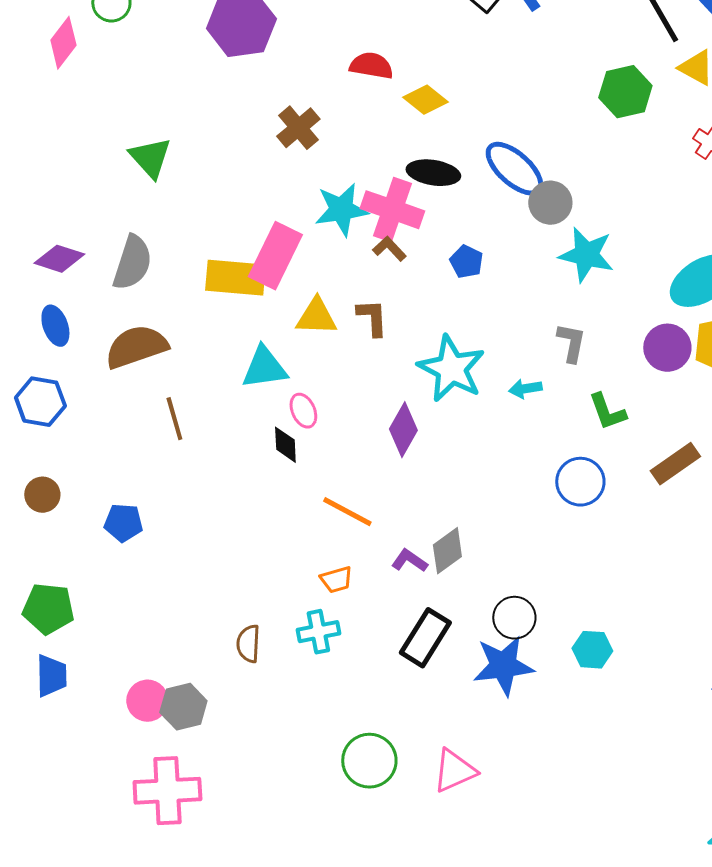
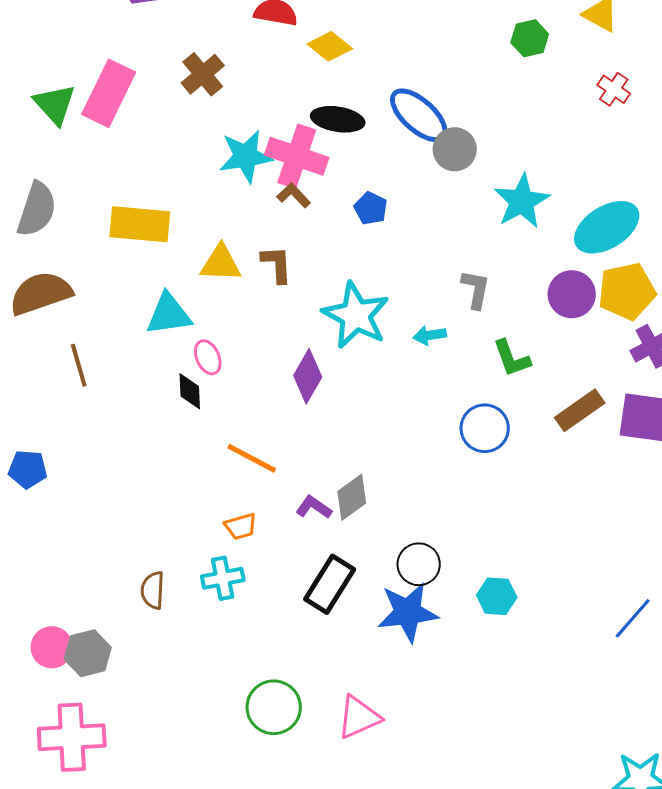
green hexagon: (625, 92) -> (530, 38), size x0.7
cyan star: (586, 255) -> (522, 201), moved, turned 30
pink rectangle: (275, 256) -> (109, 93), moved

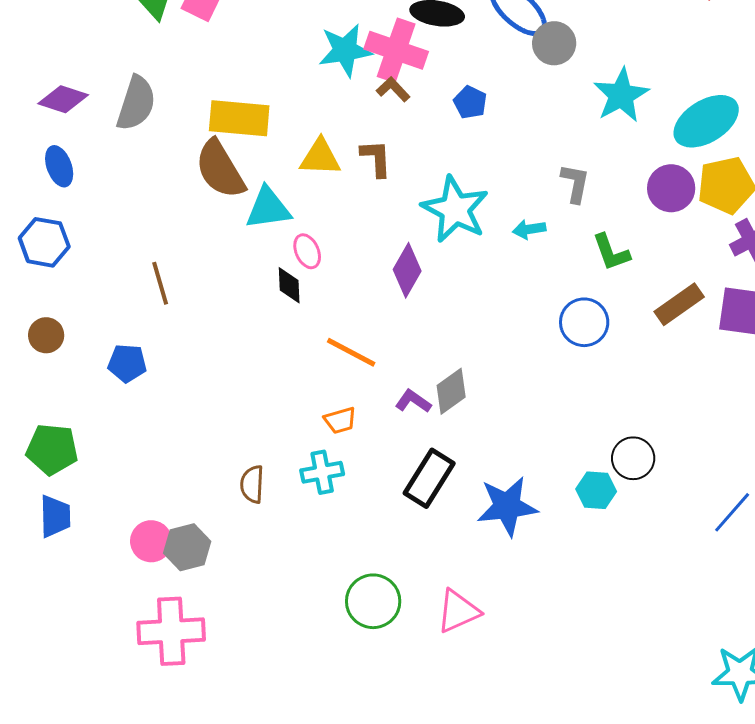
brown semicircle: (41, 293) -> (220, 169), moved, turned -102
brown line: (79, 365) -> (160, 283), moved
black circle: (419, 564) -> (633, 458), moved

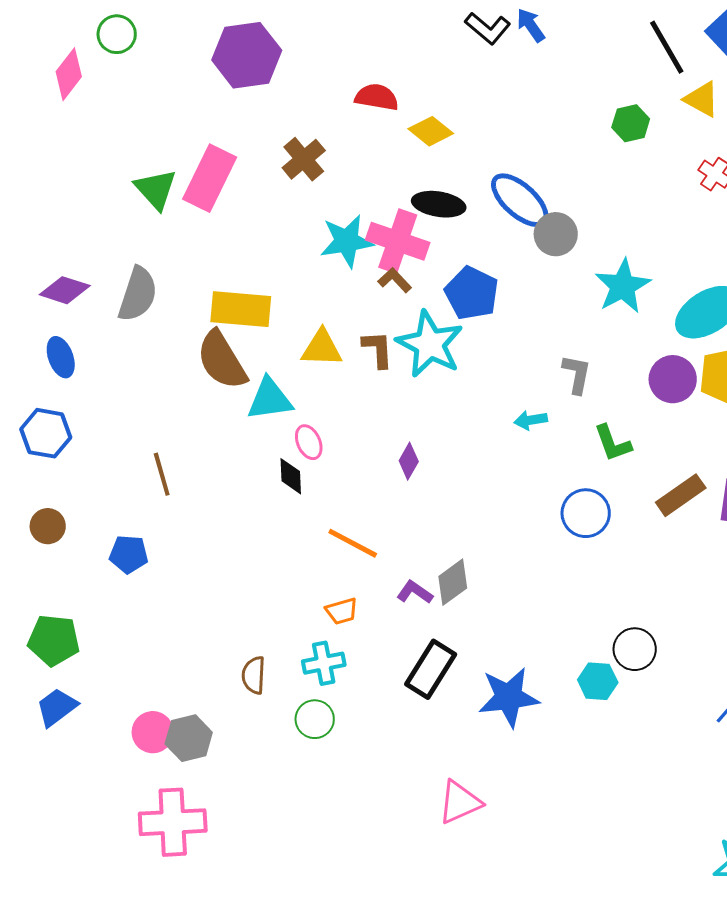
blue pentagon: (470, 102) -> (472, 293), size x1.6
cyan star: (455, 209) -> (430, 344), moved
purple diamond: (407, 270) -> (409, 461), size x0.7
blue trapezoid: (55, 516) -> (57, 707), turned -126
green circle: (373, 601) -> (315, 719), moved, size x0.7

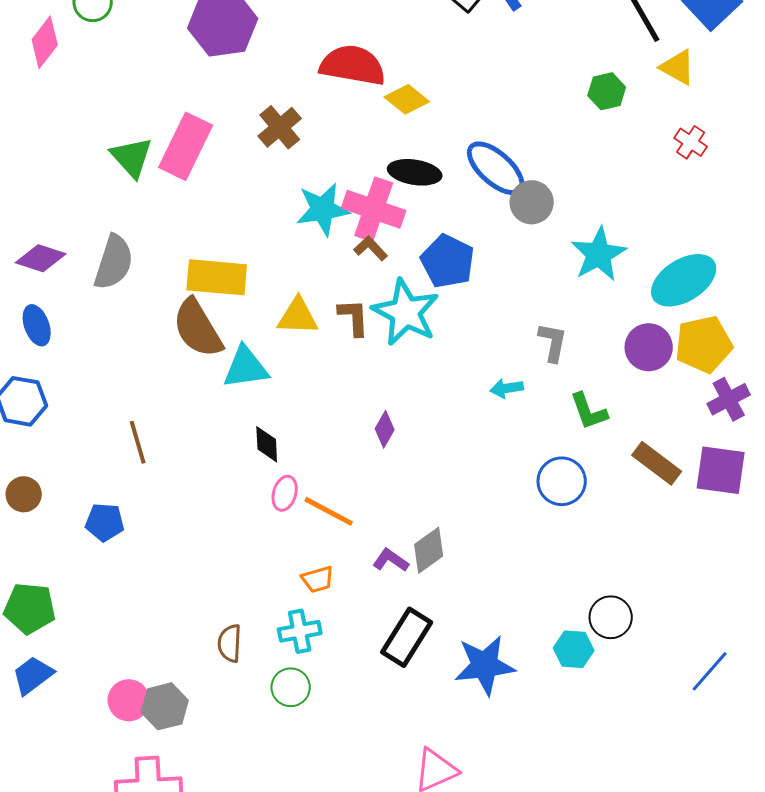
red semicircle: (377, 97) -> (353, 65), size x1.5
pink ellipse: (309, 442) -> (285, 493), moved, turned 40
brown rectangle: (681, 495) -> (657, 463), turned 72

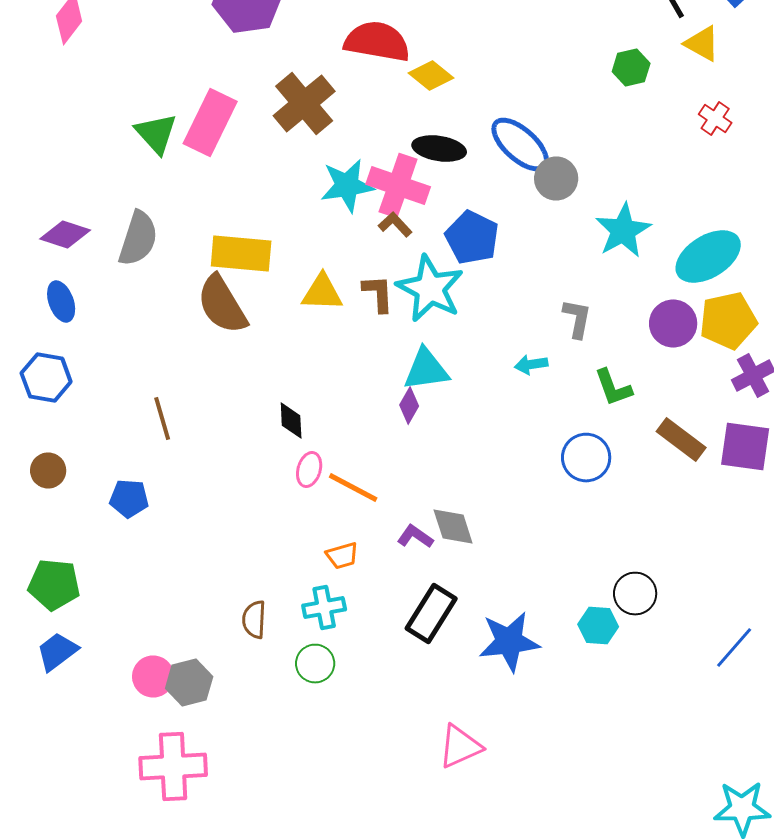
brown cross: (280, 127) -> (304, 104), size x1.4
cyan triangle: (246, 367) -> (426, 370), moved
gray diamond: (429, 550) -> (453, 526), turned -72

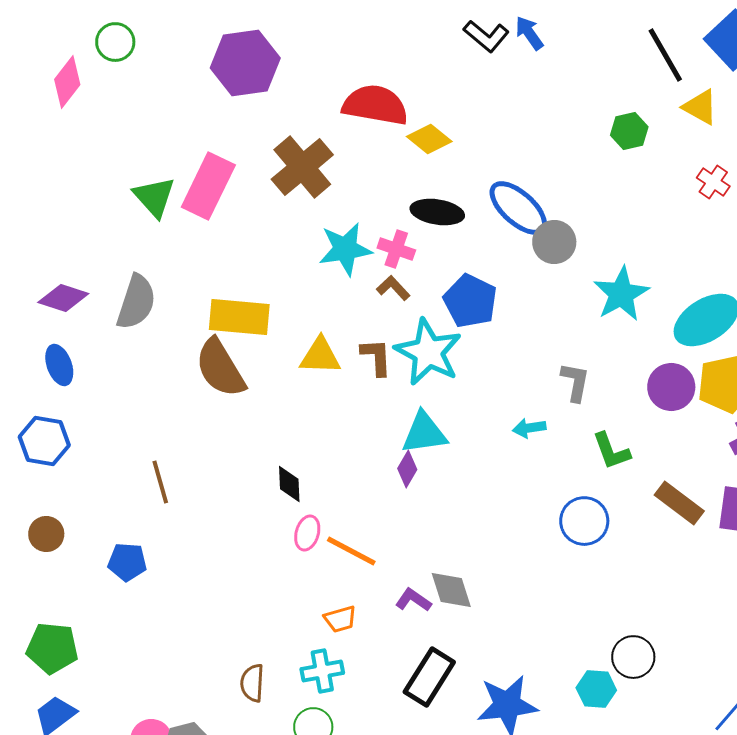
pink cross: (398, 186) -> (396, 249), size x0.6

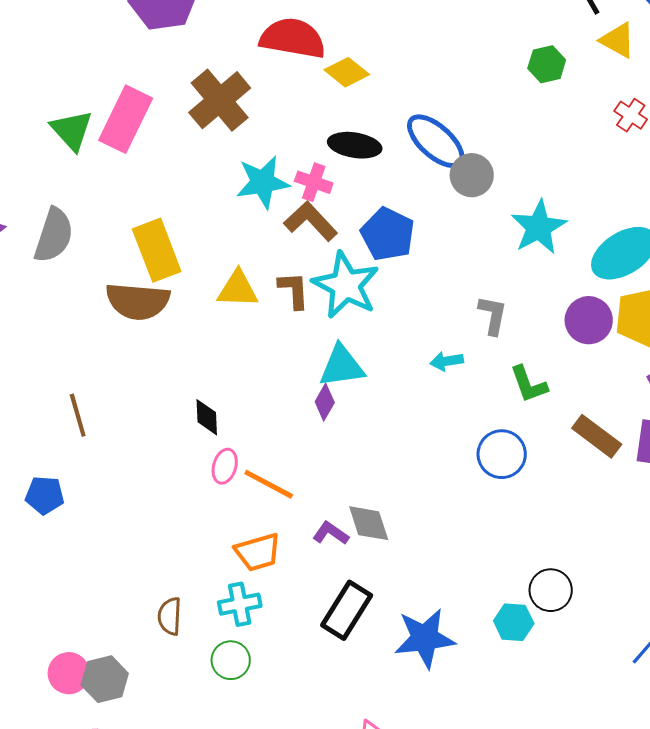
brown L-shape: (393, 288) -> (311, 221), size x1.6
yellow rectangle: (239, 317) -> (157, 250), turned 64
brown semicircle: (220, 368) -> (138, 301), turned -54
orange trapezoid: (340, 619) -> (258, 552), size x1.4

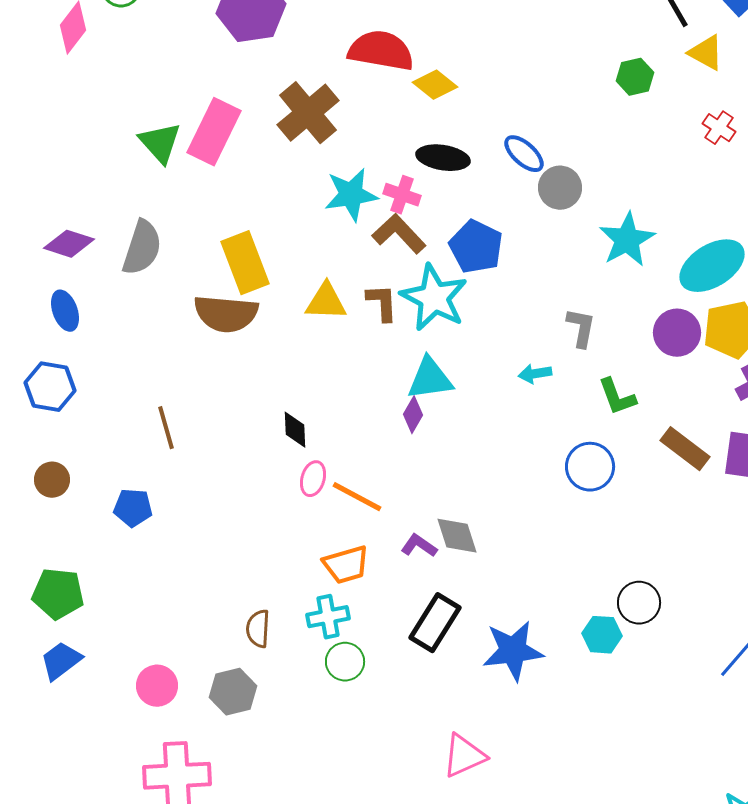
blue ellipse: (436, 141) -> (524, 154), size x0.7
green circle: (231, 660) -> (345, 662), moved
gray hexagon: (105, 679) -> (233, 692), moved

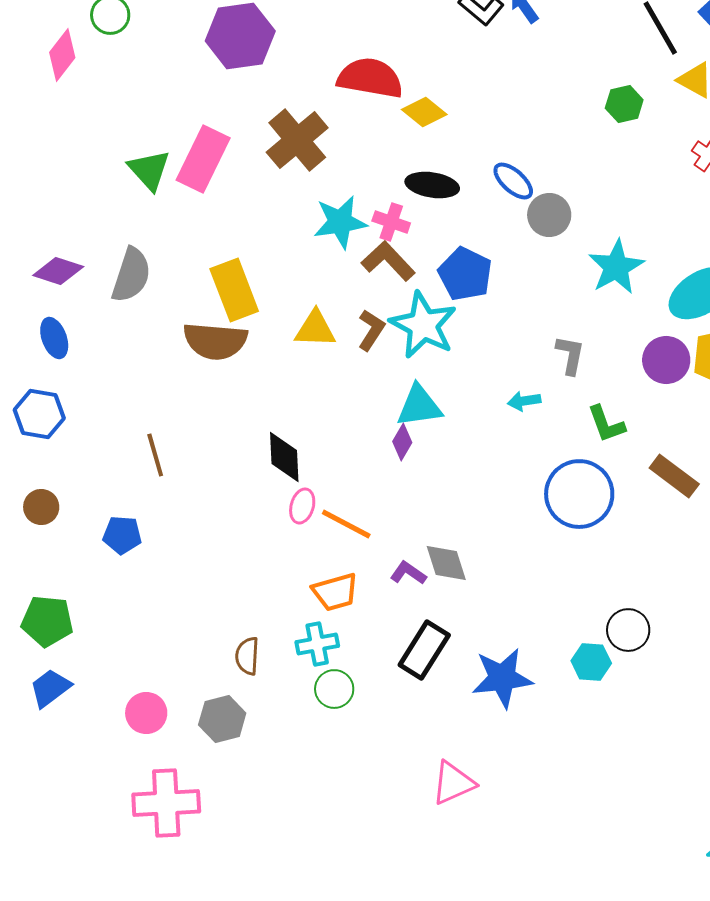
brown L-shape: (382, 303) -> (371, 330), turned 36
black diamond: (295, 430) -> (284, 457), size x1.4
blue circle: (590, 467) -> (579, 494), size x1.4

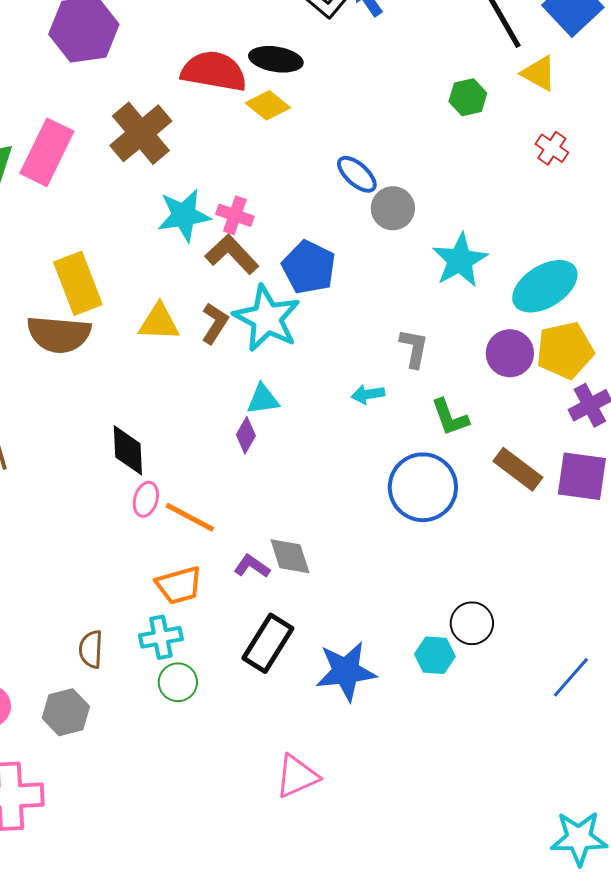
black ellipse: (432, 185) -> (276, 59), moved
cyan triangle: (419, 406) -> (263, 399), size x0.7

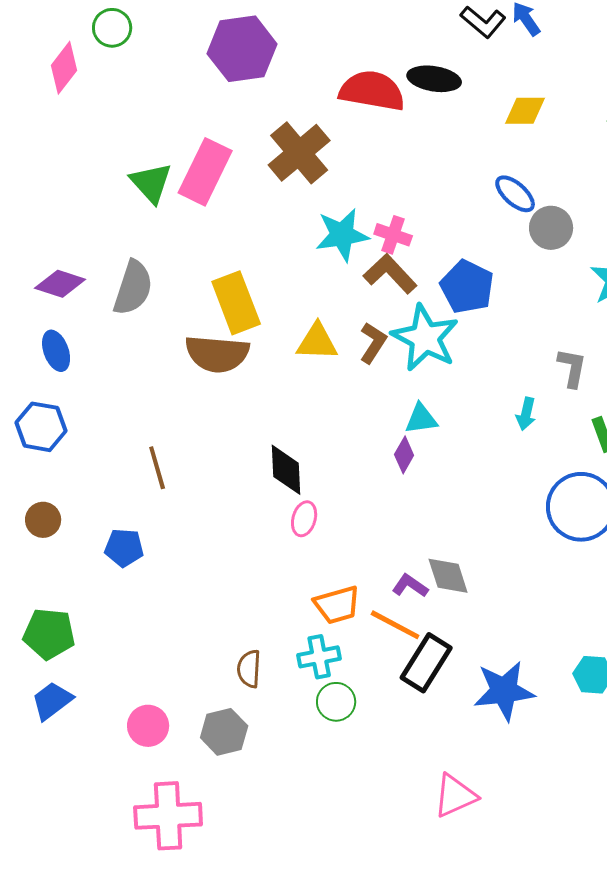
yellow diamond: (268, 105) -> (525, 111), moved, turned -39
cyan arrow: (368, 394) -> (526, 414), turned -68
orange line: (190, 517) -> (395, 625), moved

